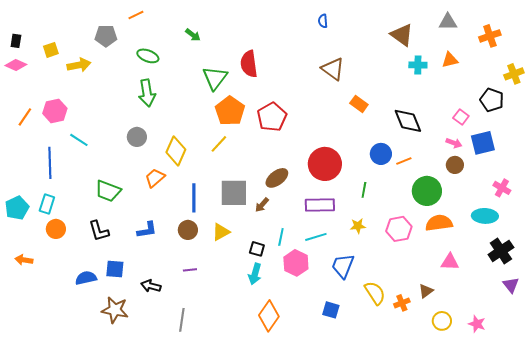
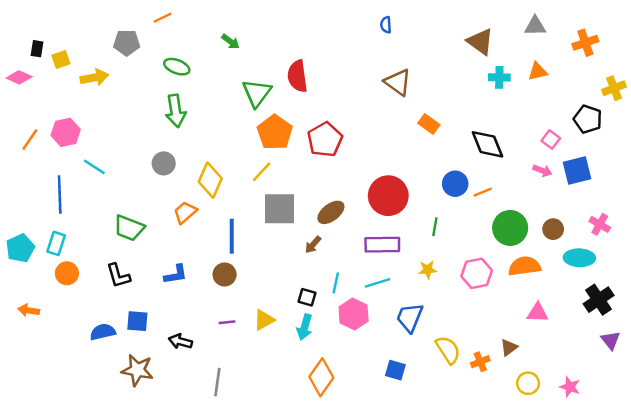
black rectangle: (16, 41) -> (37, 49), moved
brown circle: (455, 165) -> (553, 229), moved
gray square: (234, 193) -> (280, 209), moved
yellow triangle: (221, 232) -> (264, 320), moved

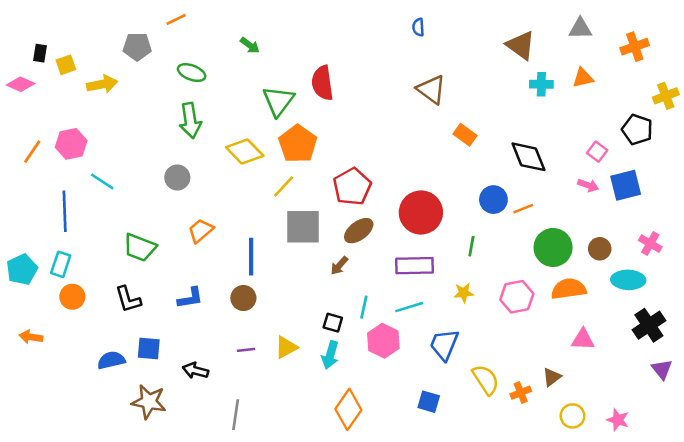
red pentagon: (325, 140) -> (352, 187), moved
yellow diamond: (210, 180) -> (245, 152), moved, turned -68

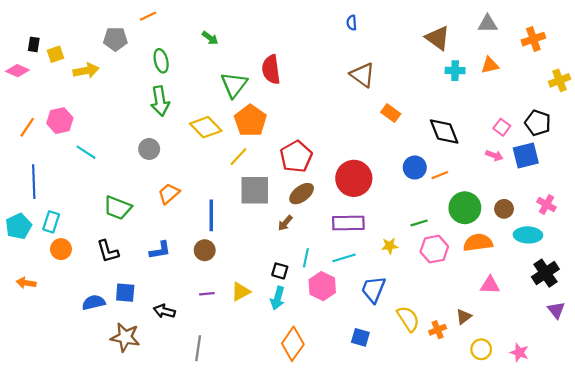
green ellipse: (192, 73) -> (161, 61), turned 55
black pentagon: (637, 130) -> (538, 123), moved
blue line: (65, 211) -> (34, 182), moved
green line: (471, 246) -> (419, 223), moved, turned 63

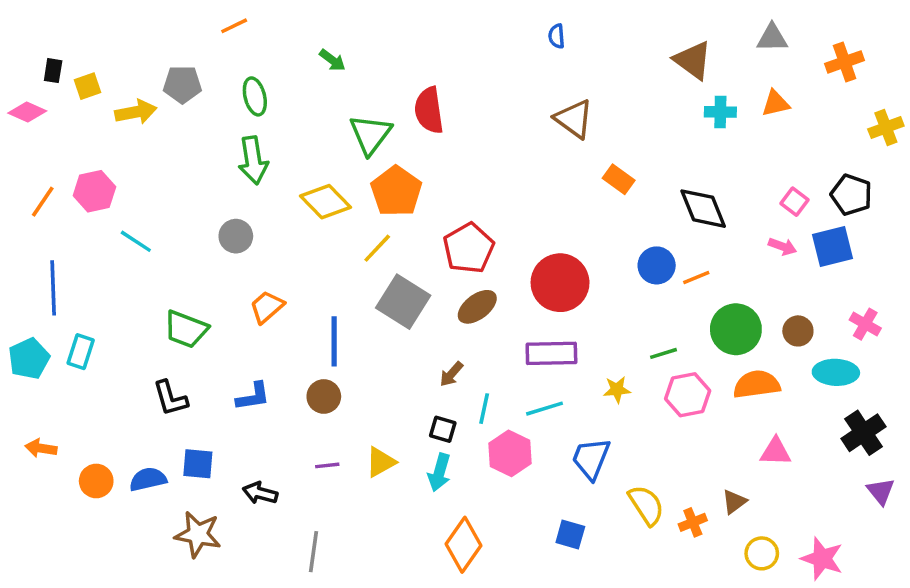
gray pentagon: (115, 39) -> (182, 84), moved
gray square: (255, 190) -> (403, 302), turned 32
brown arrow: (285, 223) -> (451, 374), moved
orange circle: (61, 249) -> (96, 481), moved
pink star: (519, 353) -> (822, 559), size x1.4

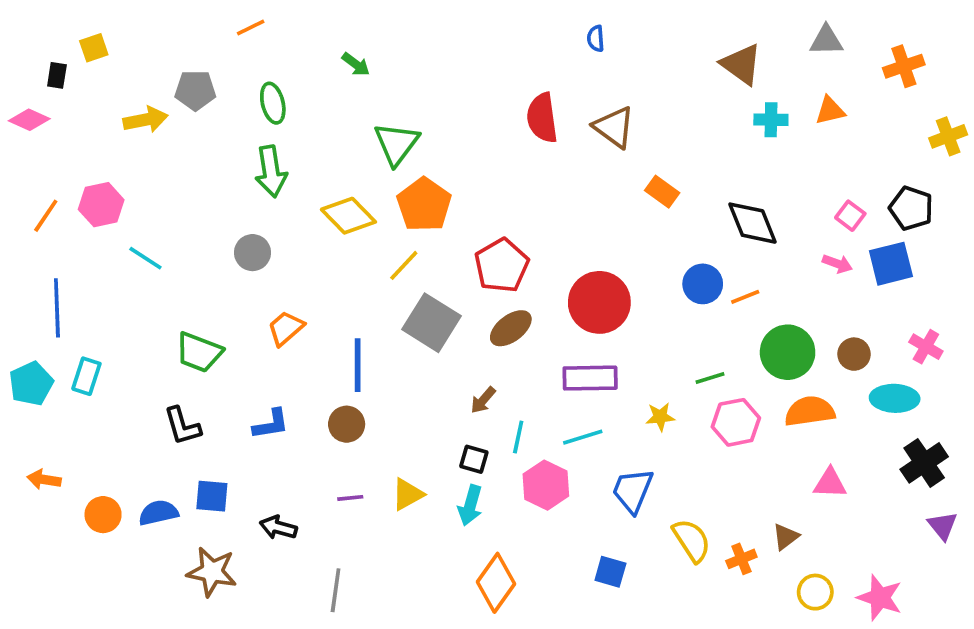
yellow square: (88, 86) -> (94, 48), moved
red semicircle: (429, 110) -> (542, 118), moved

